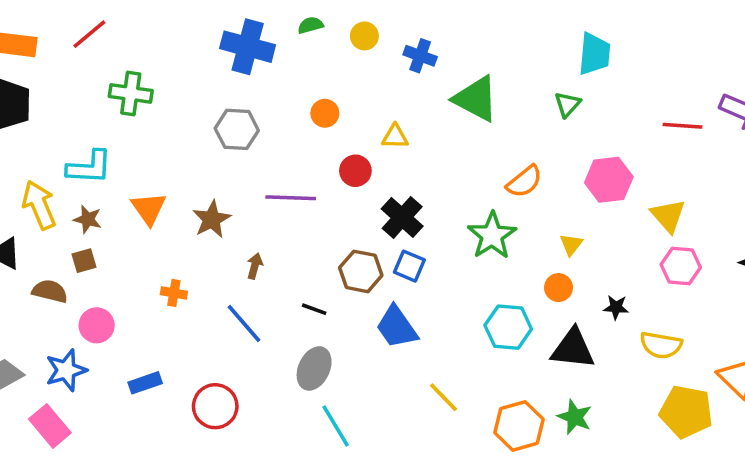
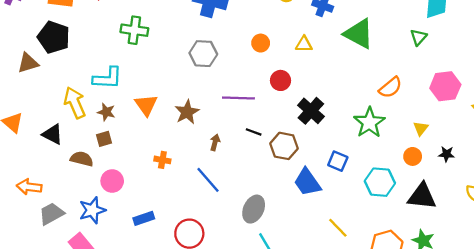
yellow triangle: (395, 137) -> (304, 44), moved
blue square: (409, 266) -> (338, 161), moved
black star: (616, 307) -> (447, 154), moved
black line: (314, 309) -> (254, 132), moved

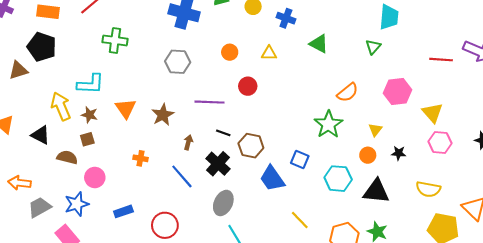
green triangle: (359, 34) -> (319, 44), size x0.7
black cross: (311, 111) -> (218, 164), moved

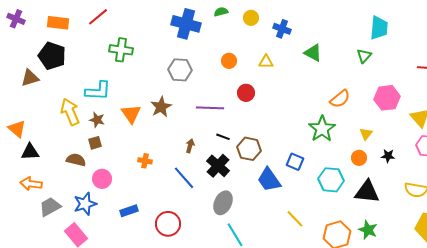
brown star: (163, 115) -> (161, 107), moved
black triangle: (41, 135) -> (30, 152), moved, turned -30

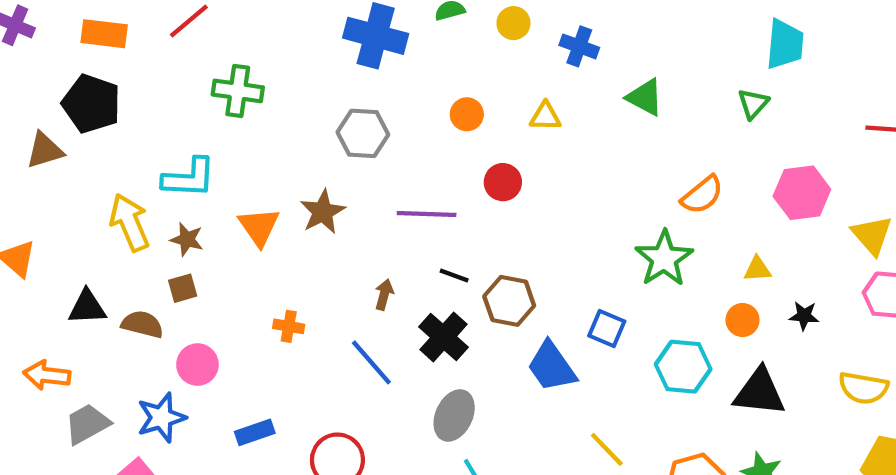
yellow triangle: (366, 134) -> (757, 269), turned 48
black triangle: (30, 152) -> (87, 307), moved

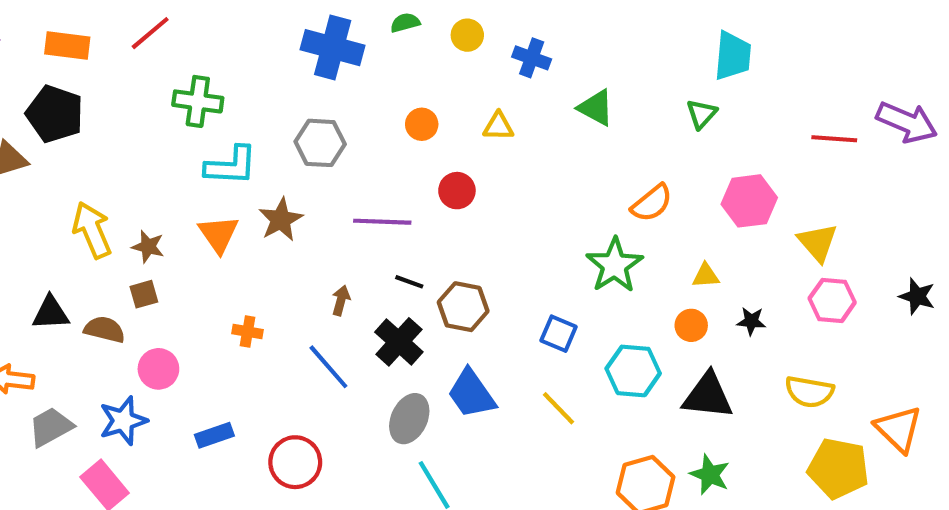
cyan L-shape: (189, 178) -> (231, 166), moved
blue trapezoid: (552, 367) -> (471, 394), moved
yellow line: (607, 449) -> (559, 408), moved

